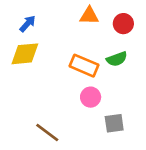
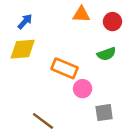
orange rectangle: (84, 66) -> (65, 68), moved

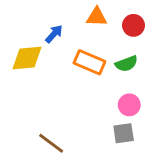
blue arrow: (25, 22) -> (54, 34), moved
orange rectangle: (65, 68) -> (89, 62), moved
pink circle: (83, 89) -> (129, 105), moved

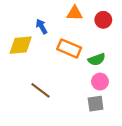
blue arrow: (54, 34) -> (42, 26), turned -72
green semicircle: (126, 64) -> (97, 59), moved
brown line: (51, 143) -> (40, 90), moved

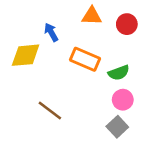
gray square: (96, 104) -> (117, 127), turned -35

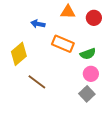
blue arrow: (51, 32) -> (38, 24), turned -48
yellow diamond: (26, 55) -> (19, 54), moved, turned -35

